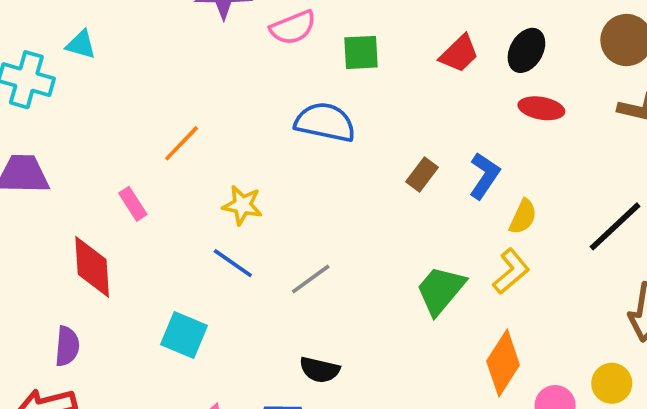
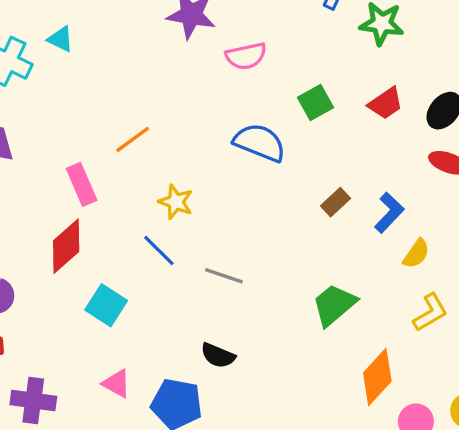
green square: (361, 52) -> (316, 103), moved, turned -36
pink rectangle: (133, 204) -> (82, 184), size x1.4
red diamond: (92, 267) -> (66, 246), moved, turned 42
yellow L-shape: (511, 271) -> (430, 312), moved
gray line: (311, 279) -> (224, 276), turned 45

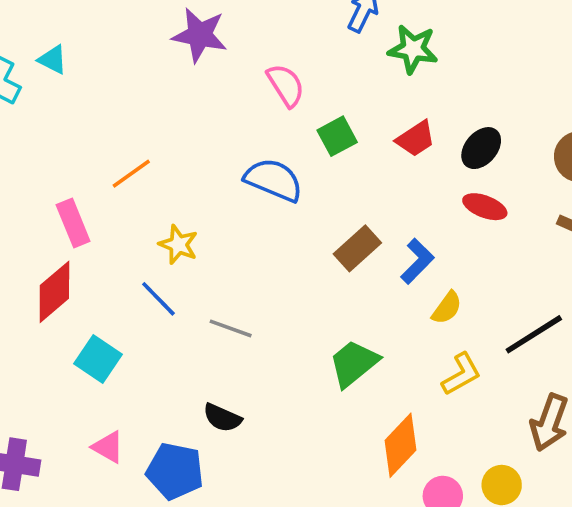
pink semicircle: (246, 56) -> (286, 85), moved, turned -111
brown rectangle: (335, 202) -> (357, 248), size x1.4

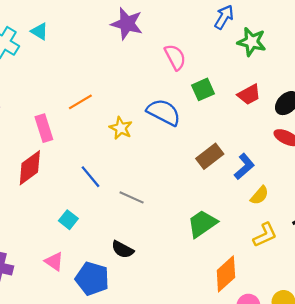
yellow star: (178, 245) -> (121, 128), moved
cyan square: (98, 359) -> (68, 220), moved, size x0.7

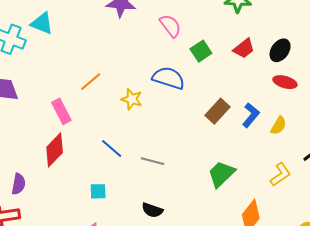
cyan triangle: (39, 31) -> (42, 23), size x1.4
yellow semicircle: (260, 195) -> (279, 126), moved
cyan square: (68, 220) -> (98, 191), turned -30

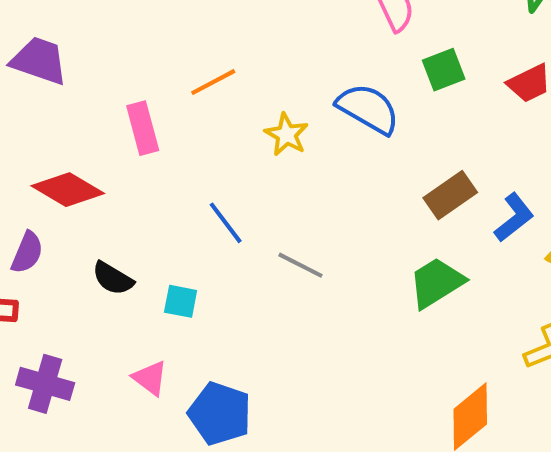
red diamond: (55, 150) -> (68, 190), moved, turned 64
green trapezoid: (221, 174) -> (436, 283), moved
black semicircle: (152, 210) -> (113, 278), moved

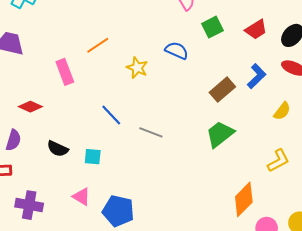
blue semicircle: (368, 109) -> (177, 51), size x0.7
red diamond: (68, 190) -> (30, 107), size x0.7
blue L-shape: (514, 217) -> (257, 76), moved

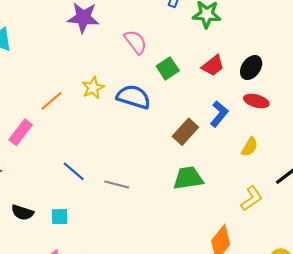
blue semicircle: (177, 51) -> (134, 97), size x1.4
yellow star: (137, 68) -> (93, 88), moved, turned 30
pink rectangle: (65, 72) -> (21, 132), turned 65
green trapezoid: (220, 134) -> (188, 178), turned 36

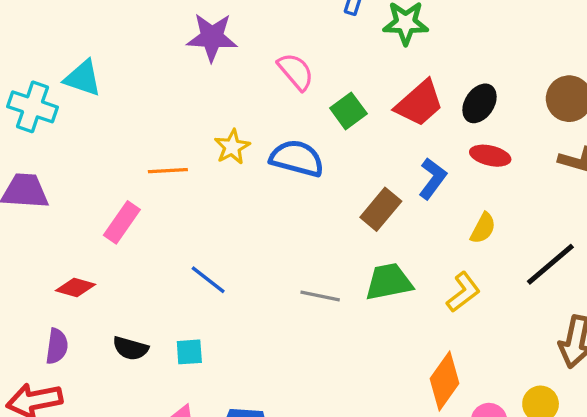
red trapezoid: (213, 66) -> (419, 103), size x1.4
orange line: (51, 101) -> (168, 171), turned 40
gray line: (117, 185) -> (320, 296), moved
yellow L-shape: (252, 198) -> (463, 292), moved

